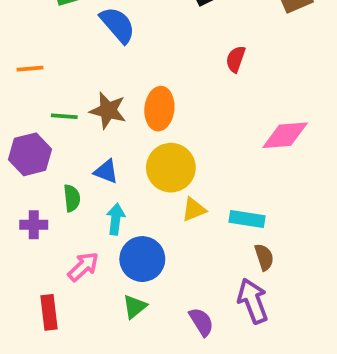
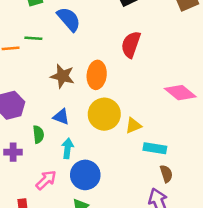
red semicircle: (236, 59) -> (131, 44), moved, size x1.5
green line: (64, 116) -> (33, 38), moved
pink diamond: (285, 135) -> (180, 93), turned 44
yellow triangle: (194, 210) -> (133, 126), moved

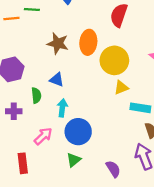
yellow circle: (104, 114) -> (114, 60), moved

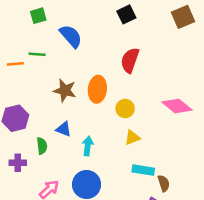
yellow circle: (114, 60) -> (125, 109), size x0.6
cyan arrow: (62, 108) -> (88, 146), moved
cyan rectangle: (140, 108) -> (143, 170), moved

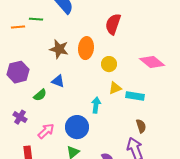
green semicircle: (42, 146) -> (40, 95), turned 56
cyan arrow: (88, 146) -> (96, 105), moved
purple cross: (18, 163) -> (20, 117), moved, turned 32
cyan rectangle: (143, 170) -> (135, 96), moved

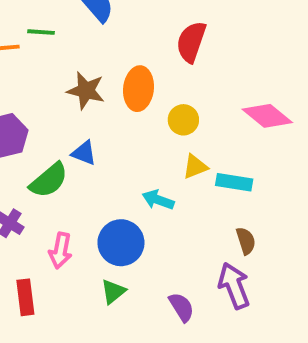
green semicircle: (40, 95) -> (49, 180), size x1.5
cyan arrow: (96, 105) -> (158, 200), turned -77
pink arrow: (46, 131) -> (61, 251), turned 144

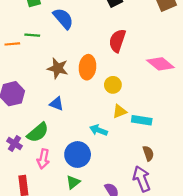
pink diamond: (267, 116) -> (160, 64), moved
green semicircle: (49, 180) -> (38, 132), moved

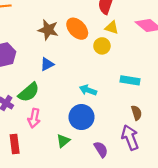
orange ellipse: (87, 67) -> (77, 29), turned -50
blue triangle: (57, 104) -> (47, 64), turned -48
yellow triangle: (120, 111) -> (112, 28), moved, turned 40
blue circle: (78, 155) -> (82, 117), moved

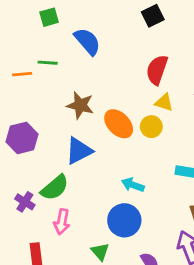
orange ellipse: (77, 29) -> (119, 124), moved
blue triangle: (47, 64) -> (79, 151), size x1.5
green triangle: (63, 141) -> (100, 252), turned -32

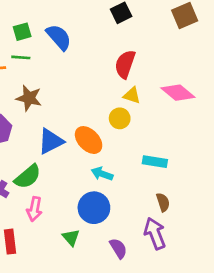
green square: (49, 17) -> (22, 32), moved
brown star: (80, 105) -> (29, 98), moved
orange ellipse: (119, 124) -> (89, 140), moved

